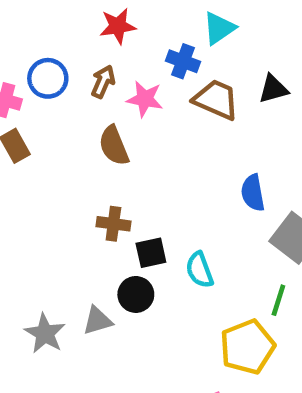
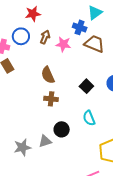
red star: (118, 26) -> (33, 14), moved
brown semicircle: (114, 146) -> (48, 75), moved
black square: (151, 253) -> (86, 86), moved, turned -32
gray star: (45, 333) -> (22, 147), turned 30

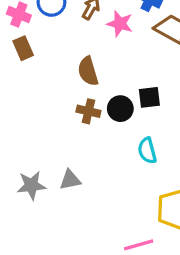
black square: (86, 86) -> (149, 97), turned 32
black circle: (62, 129) -> (120, 109), moved

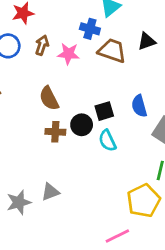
cyan semicircle: (147, 151) -> (107, 141), moved

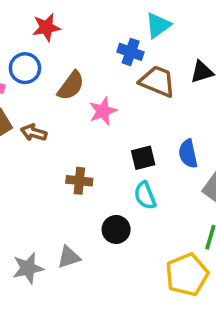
brown arrow: (42, 45) -> (34, 133), moved, turned -96
pink star: (68, 54) -> (103, 111), moved, turned -30
brown semicircle: (49, 98) -> (71, 86), moved, turned -120
black circle: (82, 125) -> (116, 229), moved

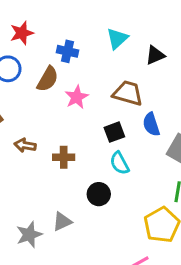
cyan triangle: (158, 25) -> (117, 39), moved
blue cross: (131, 52) -> (68, 51), moved
brown trapezoid: (157, 81) -> (128, 93), moved
brown arrow: (34, 133) -> (25, 145), moved

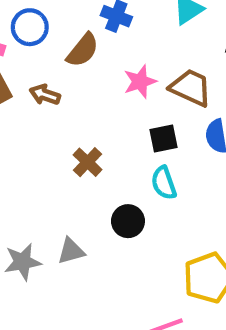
pink star: (77, 97) -> (140, 82), moved
brown arrow: (25, 145) -> (45, 95), moved
brown cross: (64, 157) -> (88, 162), turned 35

